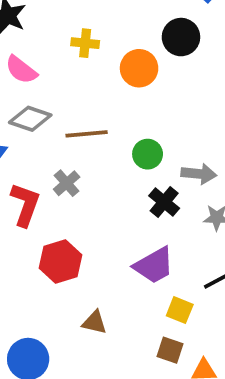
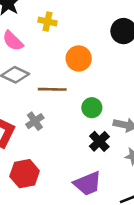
yellow cross: (85, 43) -> (48, 22), moved
orange circle: (139, 68) -> (79, 58), moved

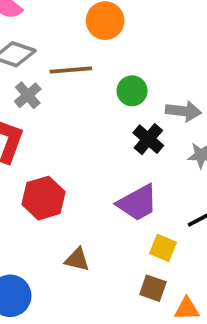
gray cross: (35, 121) -> (28, 95), moved

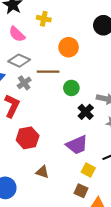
green circle: (132, 91) -> (71, 88), moved

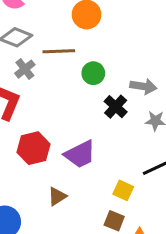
purple trapezoid: (77, 145) -> (80, 154), moved
brown triangle: (42, 172) -> (57, 196), turned -48

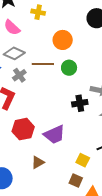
green circle: (93, 73) -> (69, 68), moved
black cross: (116, 107) -> (80, 103), turned 35

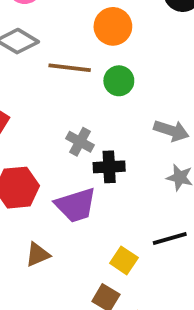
gray cross: (19, 75) -> (80, 142), moved, turned -32
black cross: (80, 103) -> (109, 167), moved

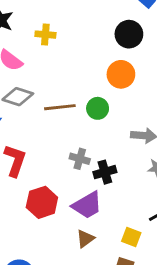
orange circle: (113, 26) -> (121, 74), moved
brown triangle: (38, 255) -> (85, 239), moved

